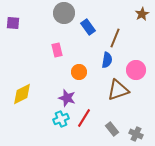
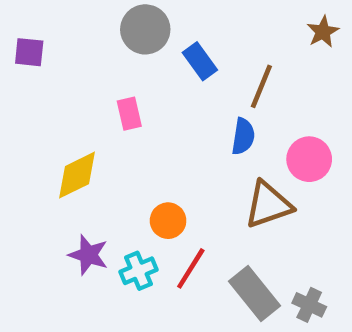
orange circle: (79, 72) -> (168, 221), moved
yellow diamond: (22, 94) -> (77, 175), moved
purple star: (67, 98) -> (88, 255), moved
gray rectangle: (112, 129) -> (255, 293), size x1.6

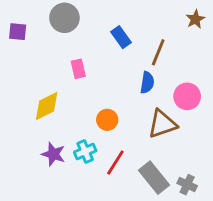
gray circle: (145, 29) -> (64, 18), moved
orange circle: (168, 221) -> (107, 120), moved
cyan cross: (138, 271) -> (85, 151), moved

